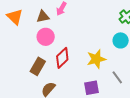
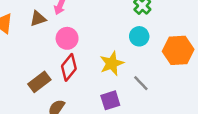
pink circle: (46, 37) -> (67, 38), moved
brown rectangle: (38, 66) -> (39, 82), turned 30

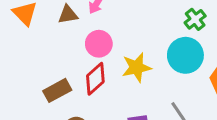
cyan circle: (139, 36) -> (185, 55), size x1.5
yellow star: (112, 63) -> (137, 67), moved

